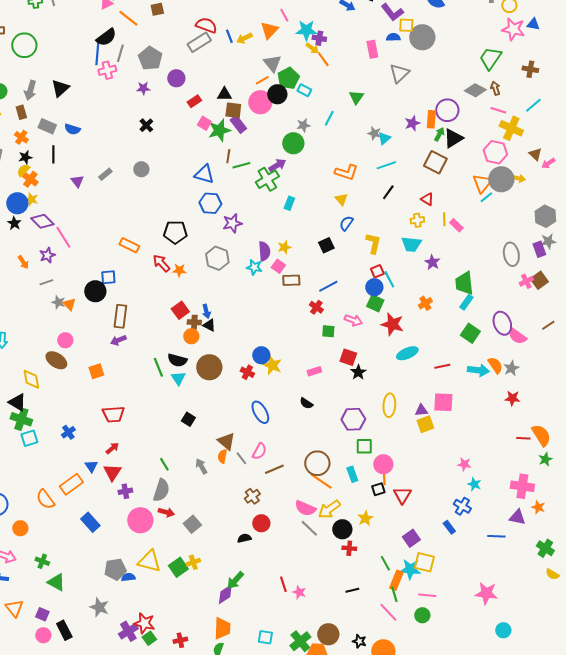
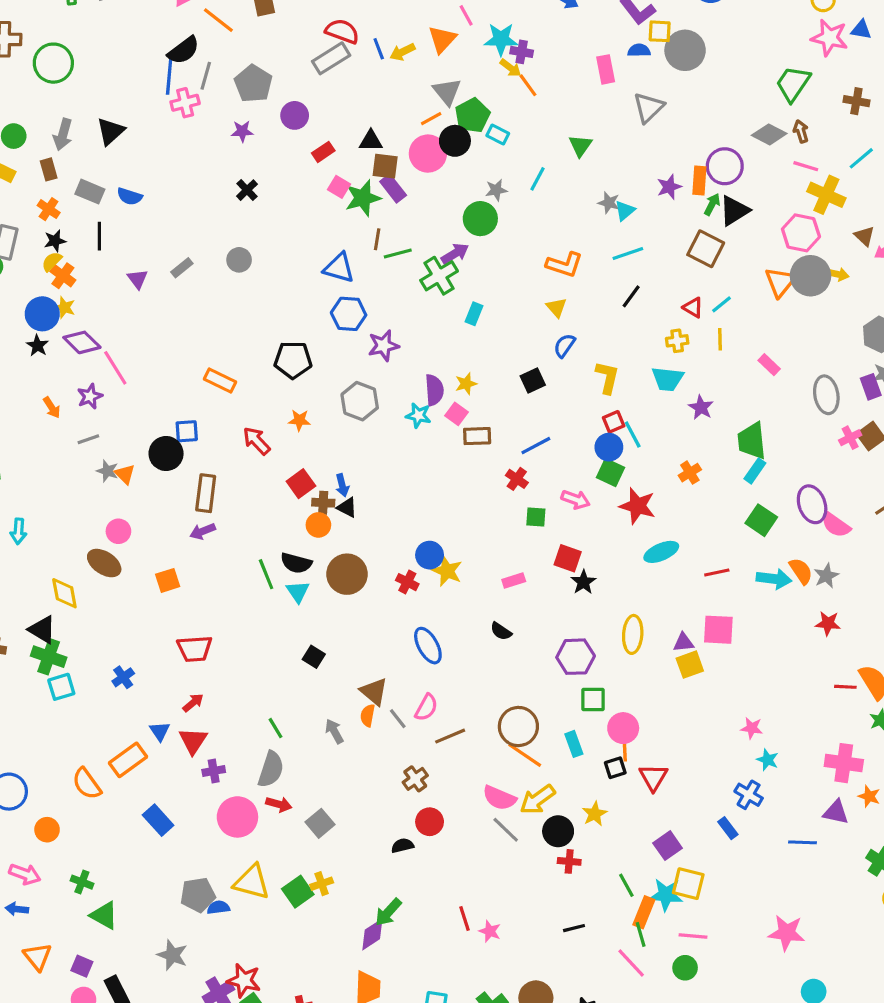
cyan line: (486, 197) -> (722, 304), moved
pink rectangle: (456, 225) -> (769, 365), moved
red arrow: (161, 263) -> (257, 441), moved

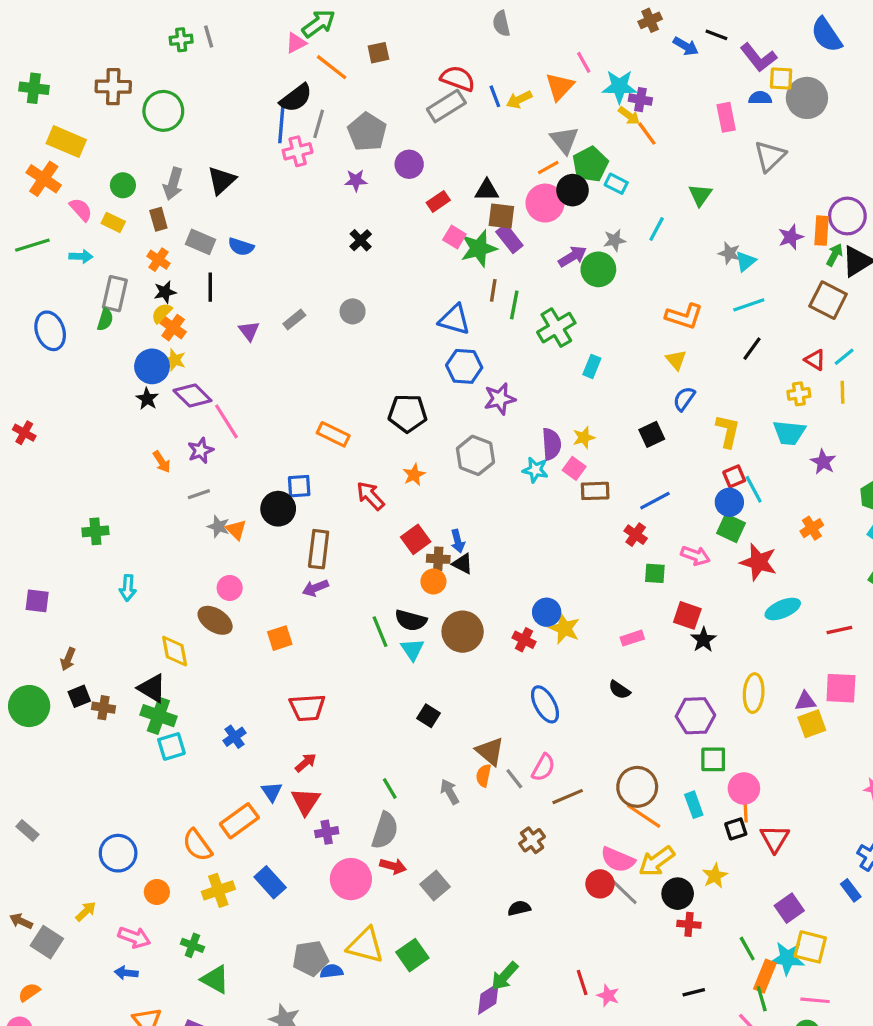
green line: (398, 254) -> (514, 305), turned -64
purple arrow: (455, 254) -> (572, 256), moved
orange star: (299, 420) -> (414, 475), turned -30
red circle: (430, 822) -> (600, 884), moved
yellow cross: (322, 884) -> (218, 890), moved, size x1.4

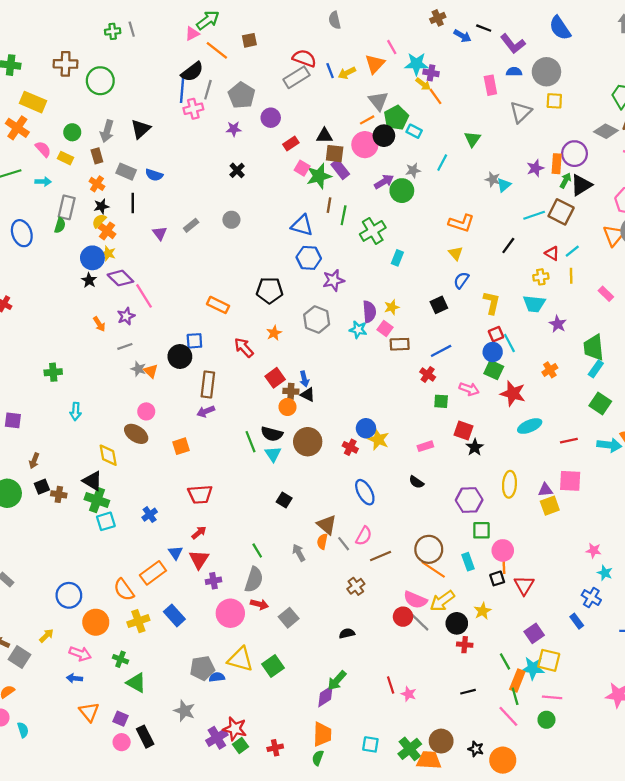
yellow square: (781, 79) -> (554, 101), moved
cyan line: (749, 305) -> (534, 215), moved
orange circle: (157, 892) -> (96, 622), size x1.5

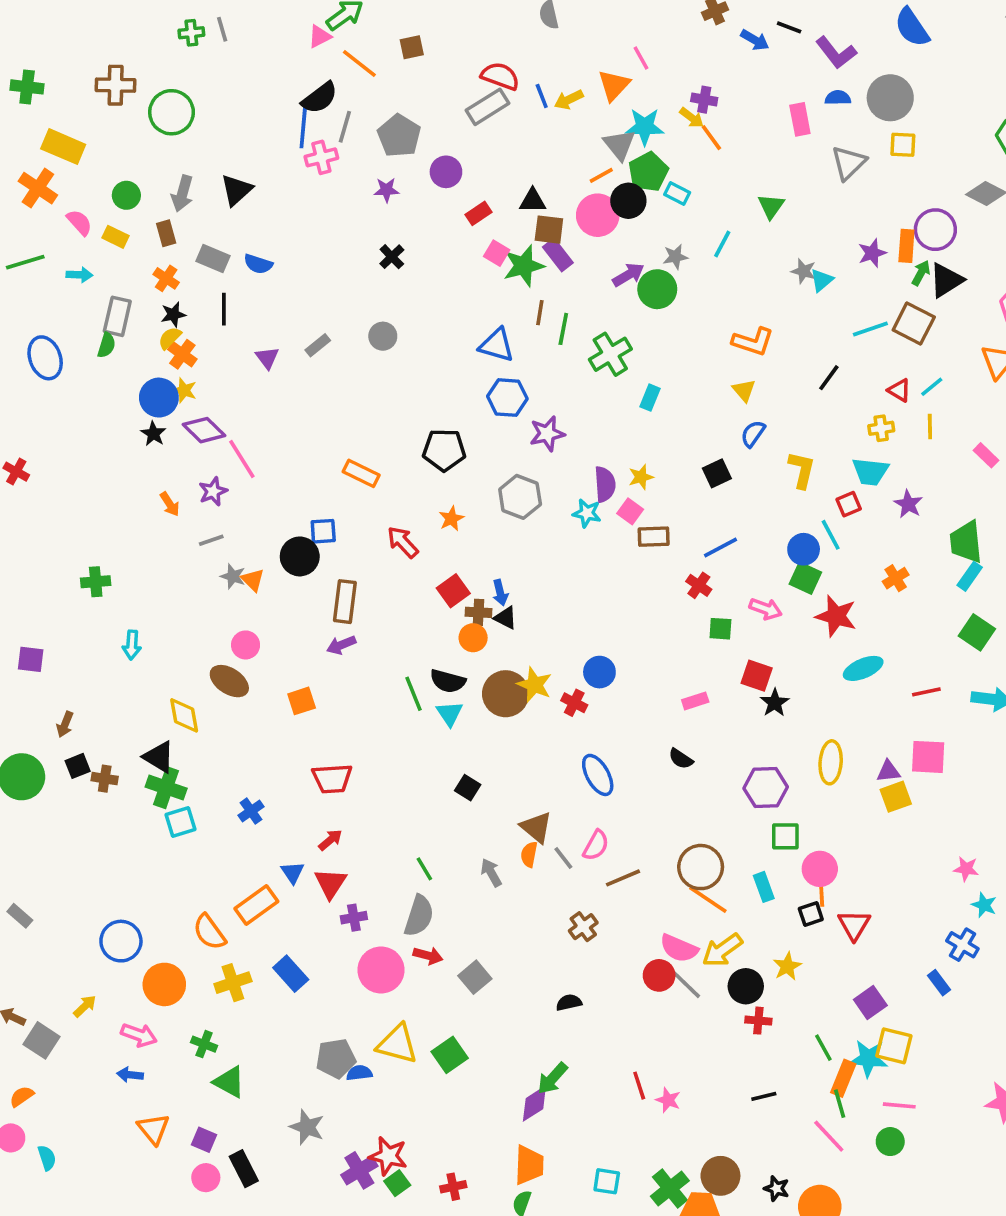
cyan star: (416, 64) -> (645, 127), moved
red square: (496, 334) -> (849, 504), moved
yellow star: (378, 439) -> (534, 685), moved

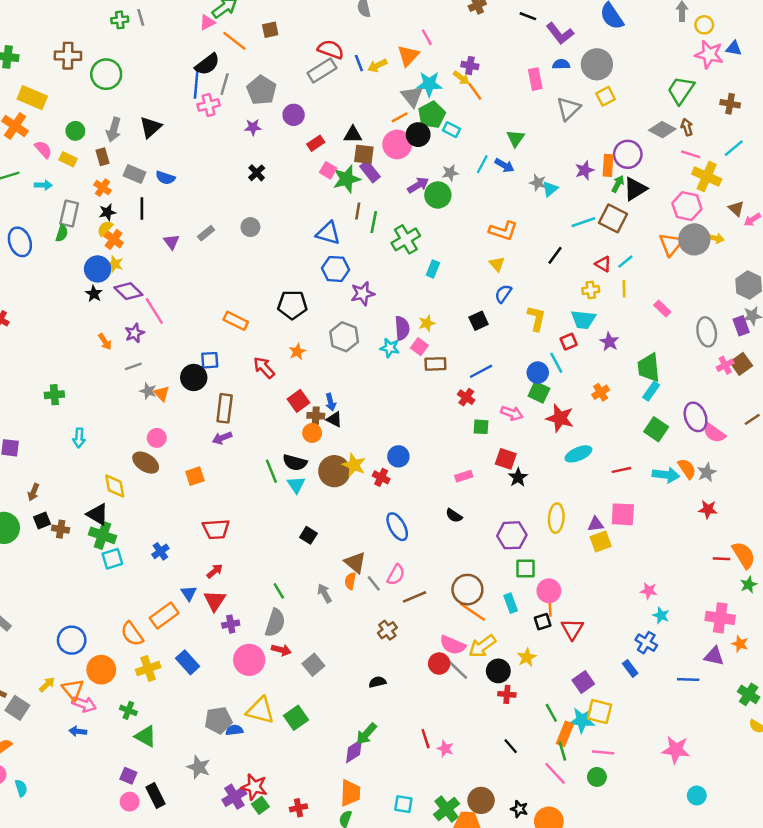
blue arrow: (755, 40) -> (504, 165), moved
yellow square: (903, 145) -> (606, 96), turned -30
black line: (764, 1096) -> (511, 746), turned 63
orange triangle: (153, 1129) -> (73, 689), moved

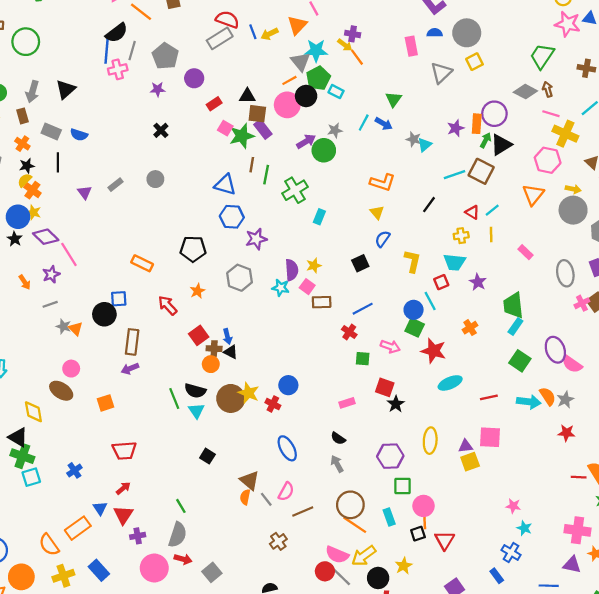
gray circle: (694, 239) -> (573, 210), moved
gray arrow: (324, 593) -> (337, 464), moved

